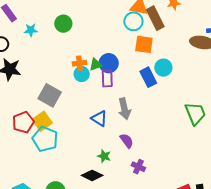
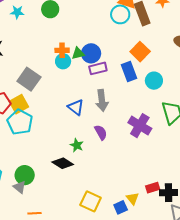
orange square: (144, 44) -> (140, 52), moved, turned 30
cyan circle: (163, 68) -> (154, 81), moved
purple rectangle: (107, 78) -> (98, 68), moved, turned 72
purple cross: (138, 167) -> (140, 126), moved, size x1.6

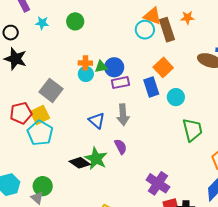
purple cross: (140, 126) -> (158, 183), moved
green star: (77, 145) -> (96, 159), size x1.6
black diamond: (63, 163) -> (80, 163), moved

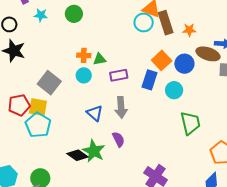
orange star: (187, 18) -> (189, 30), moved
blue circle: (114, 67) -> (184, 64), moved
cyan circle: (86, 74) -> (84, 75), moved
blue rectangle: (151, 87) -> (150, 80), turned 36
yellow square: (40, 115) -> (38, 107), turned 36

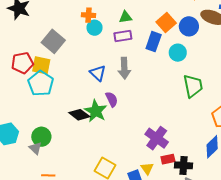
green triangle: (100, 59) -> (125, 17), moved
cyan circle: (84, 75) -> (95, 28), moved
purple semicircle: (118, 139) -> (112, 99), moved

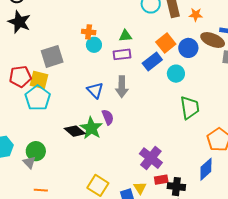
gray square: (53, 41) -> (52, 56), turned 30
blue rectangle: (154, 42) -> (152, 61), turned 30

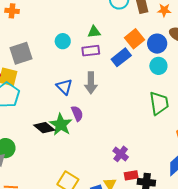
orange cross: (89, 32) -> (12, 11), moved
cyan circle: (176, 74) -> (158, 66), moved
purple cross: (151, 158) -> (121, 154), size x0.7

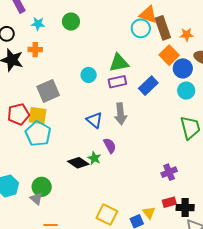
green triangle: (94, 32) -> (119, 63), size x1.5
orange square: (135, 39) -> (169, 55), moved
green star: (61, 125) -> (94, 158), size x0.6
purple cross: (121, 154) -> (169, 172), moved, turned 35

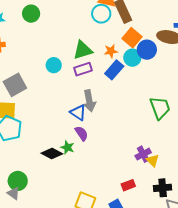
orange star: (187, 35) -> (111, 51), moved
cyan circle: (186, 91) -> (132, 58), moved
blue triangle: (94, 120) -> (78, 113), moved
red rectangle: (169, 202) -> (128, 185), moved
yellow triangle: (149, 213) -> (153, 160), moved

